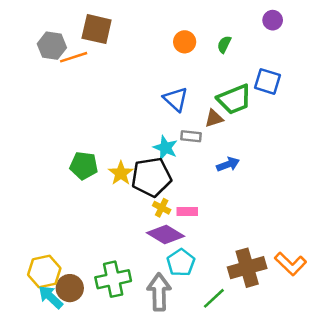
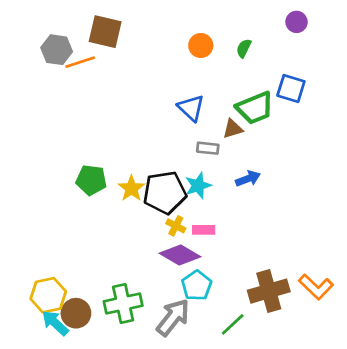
cyan star: (165, 148) -> (198, 186), moved, turned 30
gray arrow: (159, 292) -> (173, 317), turned 39

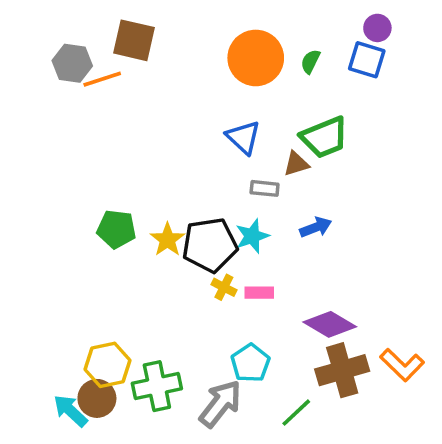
orange circle: (201, 45) -> (256, 58), size x1.8
blue square: (291, 88) -> (367, 60), moved
purple diamond: (180, 255) -> (330, 324), moved
yellow hexagon: (48, 295) -> (108, 365), moved

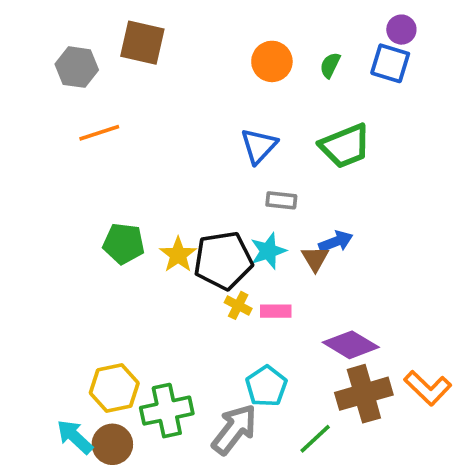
orange circle: (256, 58) -> (272, 61), size x0.7
orange line: (102, 79) -> (99, 133), moved
blue triangle: (243, 137) -> (259, 146), turned 30
brown triangle: (296, 164) -> (315, 259), moved, turned -44
brown circle: (97, 398) -> (112, 444), moved

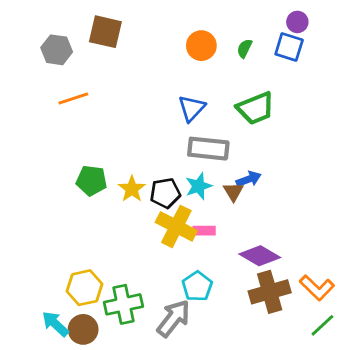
gray rectangle: (281, 200) -> (208, 149), size x1.8
black pentagon: (223, 260) -> (165, 193), size x0.7
yellow cross: (238, 305) -> (176, 226), size x2.0
green line: (315, 439) -> (322, 325), moved

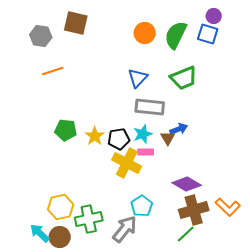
green semicircle: (244, 48) -> (176, 35), size x2.0
pink rectangle: (204, 231) -> (146, 152), moved
green line: (322, 325) -> (186, 234), moved

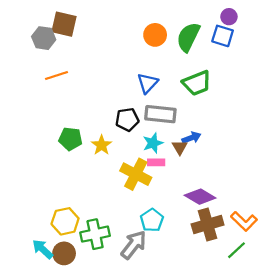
brown square: (76, 23) -> (64, 24), moved
black pentagon: (119, 139) -> (127, 120), moved
green line: (186, 234) -> (236, 250), moved

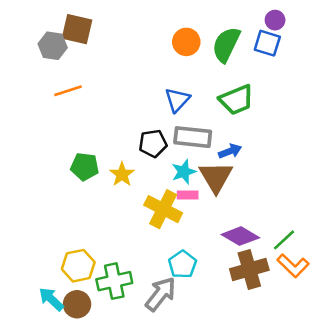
blue arrow: (191, 138) -> (230, 151), moved
brown triangle: (180, 147) -> (216, 177), size x1.8
green line: (236, 250) -> (284, 240), moved

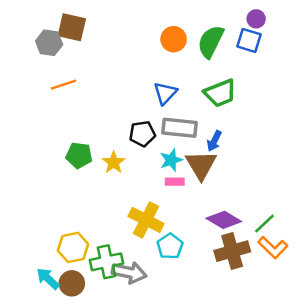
blue arrow: (230, 151) -> (214, 141), turned 138
yellow cross: (163, 209) -> (146, 220), moved
gray arrow: (161, 294) -> (129, 273), moved, turned 64

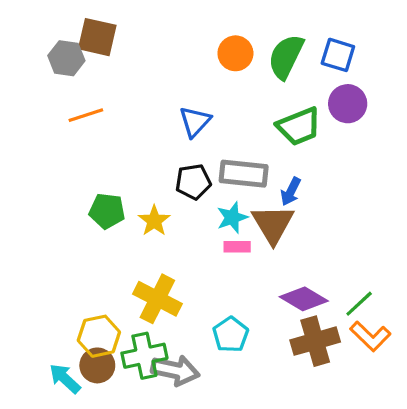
purple circle: (256, 19) -> (348, 104), moved, size x1.5
blue triangle: (165, 93) -> (195, 122), moved
yellow cross: (146, 220) -> (157, 299), moved
brown circle: (72, 283) -> (97, 365), moved

